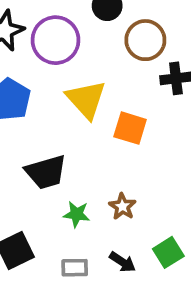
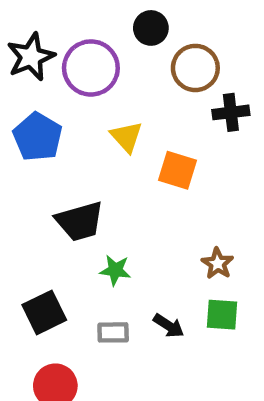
yellow triangle: (86, 99) -> (126, 137), size x0.7
brown star: (122, 206) -> (218, 264), moved
green square: (168, 252) -> (222, 315), turned 36

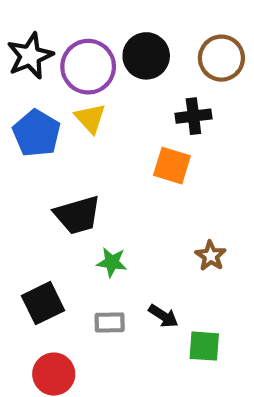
black circle: (151, 28) -> (146, 56), moved, size x1.4
brown circle: (195, 68) -> (221, 58), moved
black cross: (231, 112) -> (193, 116), moved
yellow triangle: (126, 137) -> (90, 118), moved
green square: (222, 315) -> (204, 346), moved

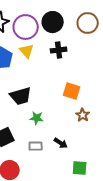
black cross: (193, 116) -> (59, 50), moved
orange square: (172, 166) -> (72, 91), moved
green square: (204, 346) -> (80, 168), moved

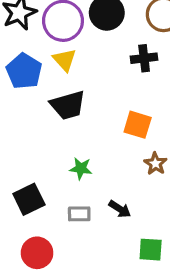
black cross: (59, 50) -> (144, 58), moved
black trapezoid: (21, 96) -> (68, 105), moved

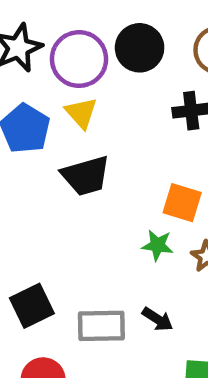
green star: (81, 168) -> (157, 245), moved
gray rectangle: (79, 214) -> (101, 326), size x1.5

